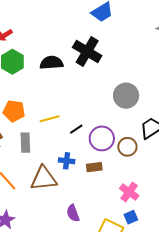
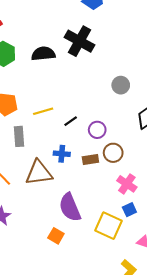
gray circle: (126, 96) -> (121, 85), size x0.7
purple circle: (102, 138) -> (97, 130), size x0.7
brown circle: (127, 147) -> (113, 153), moved
purple semicircle: (73, 213) -> (70, 207), size x1.6

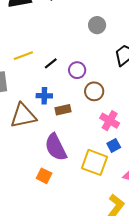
brown rectangle: (90, 159) -> (63, 110), moved

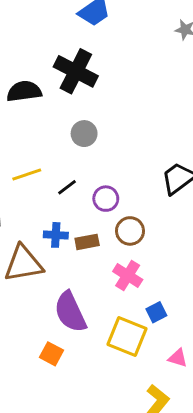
gray circle: (97, 25) -> (84, 134), moved
brown rectangle: (63, 110) -> (87, 242), moved
pink cross: (110, 121) -> (128, 276), moved

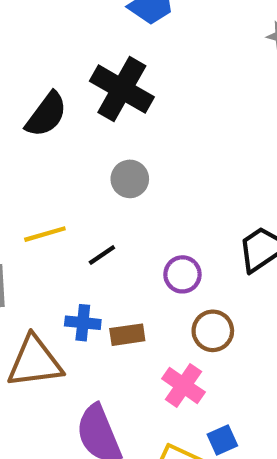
black semicircle: (24, 91) -> (46, 115), turned 132
purple circle: (106, 199) -> (182, 274), moved
brown circle: (130, 231) -> (213, 331), moved

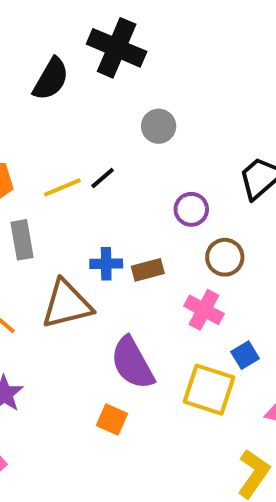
gray circle: (130, 179) -> (159, 126), moved
black line: (102, 255) -> (103, 178), moved

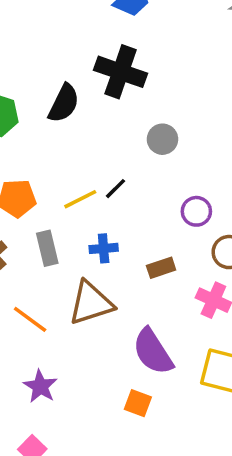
blue cross: (106, 264) -> (104, 248), moved

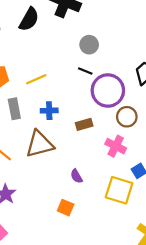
black line: (116, 189) -> (85, 71), moved, turned 64
purple circle: (196, 211) -> (108, 90), size x1.8
purple semicircle: (153, 352) -> (76, 176), size x0.5

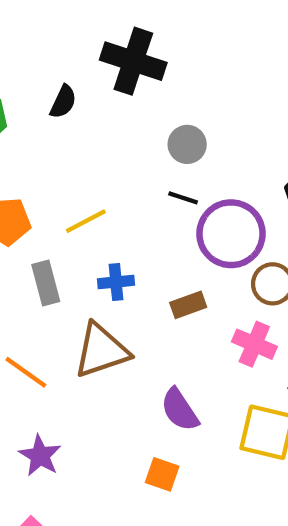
black semicircle: (29, 19) -> (63, 102), size x0.7
purple semicircle: (76, 176) -> (180, 410), size x1.5

